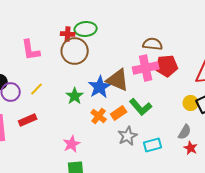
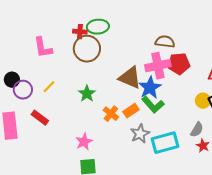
blue star: (100, 87) -> (150, 88), moved
red rectangle: (28, 120) -> (40, 118), turned 60
cyan rectangle: (153, 145) -> (165, 143), size x1.5

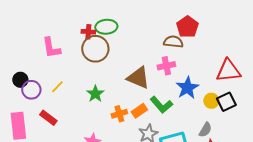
red pentagon: (179, 64) -> (187, 27), moved, turned -30
pink cross: (158, 66) -> (166, 66), size x0.7
blue star: (150, 88) -> (187, 88), moved
orange cross: (111, 114) -> (119, 114), turned 35

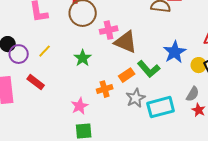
pink cross: (166, 66) -> (109, 30), moved
orange cross: (119, 114) -> (105, 89), moved

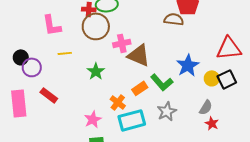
yellow line: (45, 51) -> (65, 53), moved, turned 40
orange cross: (105, 89) -> (118, 102), turned -35
gray star: (136, 98) -> (167, 111), moved
cyan rectangle: (161, 107) -> (132, 120), moved

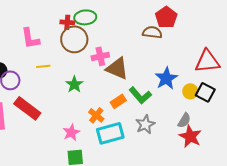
black square: (227, 79) -> (205, 92), turned -36
red rectangle: (49, 95) -> (27, 108), size x1.5
red star: (212, 123) -> (190, 136), size x1.6

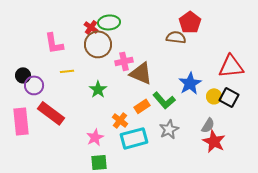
red cross: (67, 22) -> (91, 27), turned 32

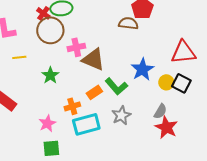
orange cross: (120, 120) -> (72, 106), turned 35

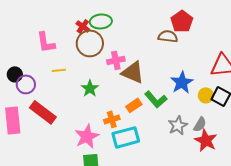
gray star: (121, 115) -> (178, 125), moved
pink star: (47, 123) -> (87, 136), size x1.4

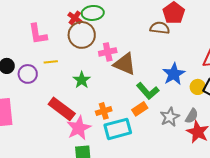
purple circle: (26, 84) -> (28, 74), moved
orange rectangle: (134, 105) -> (140, 109), moved
red rectangle: (43, 112) -> (62, 109), moved

